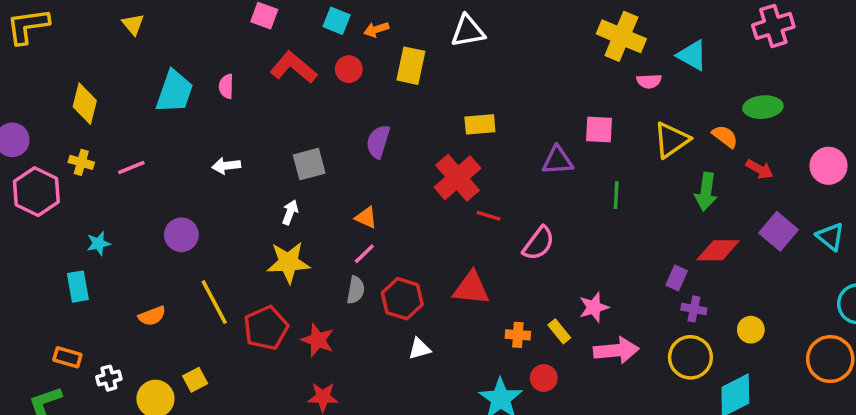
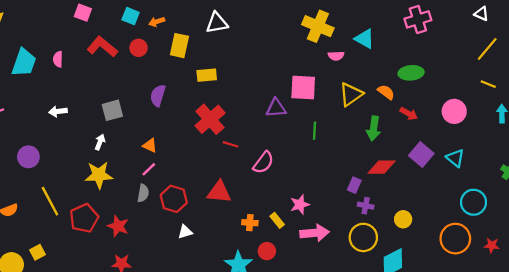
yellow rectangle: (480, 124) -> (207, 75), moved
pink square: (599, 130) -> (303, 88), size x1.4

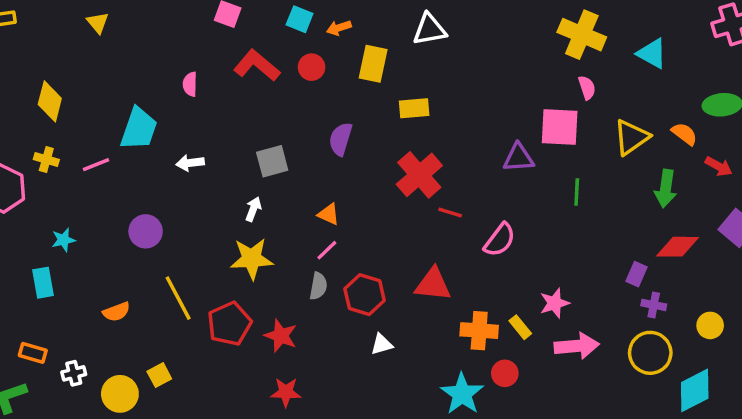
pink semicircle: (336, 56) -> (587, 88), moved, turned -105
cyan trapezoid: (24, 63) -> (139, 129), moved
orange cross: (250, 223) -> (479, 331), size x1.5

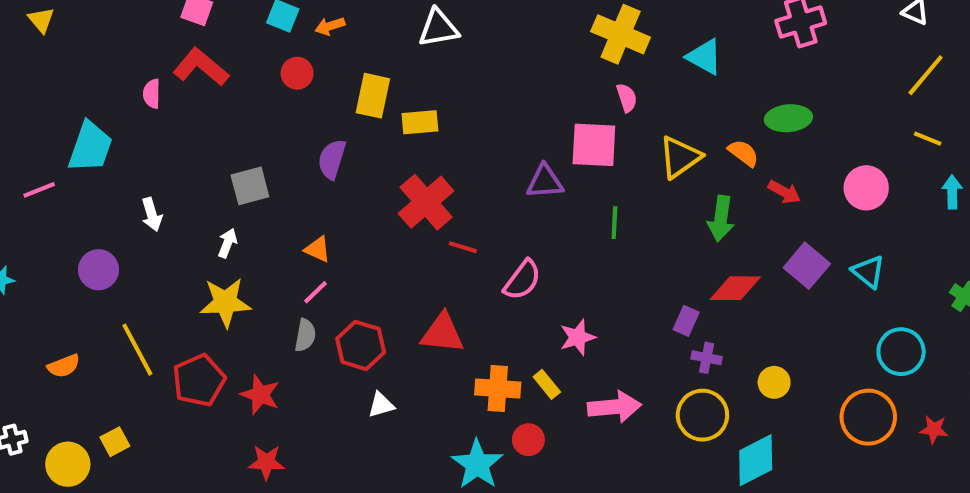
yellow rectangle: (373, 64) -> (373, 96), moved
red L-shape: (257, 65) -> (201, 67), moved
white arrow: (190, 163) -> (152, 214), moved, turned -100
pink star: (554, 303) -> (578, 337), moved

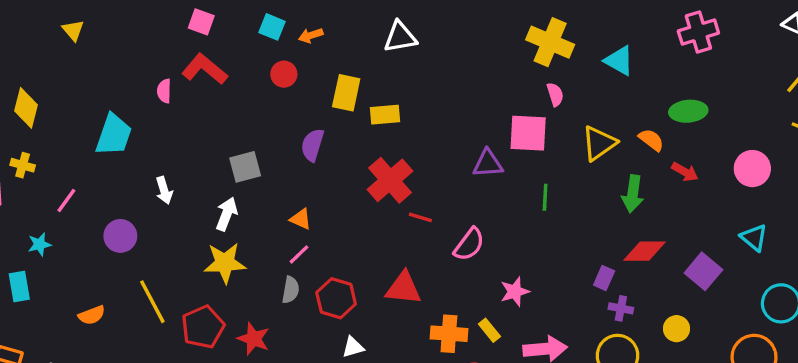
pink line: (39, 190) -> (66, 201), moved, turned -32
white arrow: (227, 243) -> (227, 214), size x1.4
purple square: (807, 266) -> (703, 271), moved

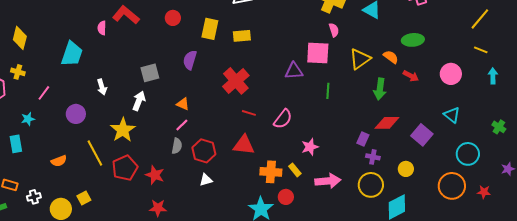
yellow rectangle: (385, 115) -> (242, 36), moved
red line: (420, 217) -> (249, 113), moved
yellow star: (225, 263) -> (123, 130), moved, turned -30
white triangle: (353, 347) -> (206, 180), moved

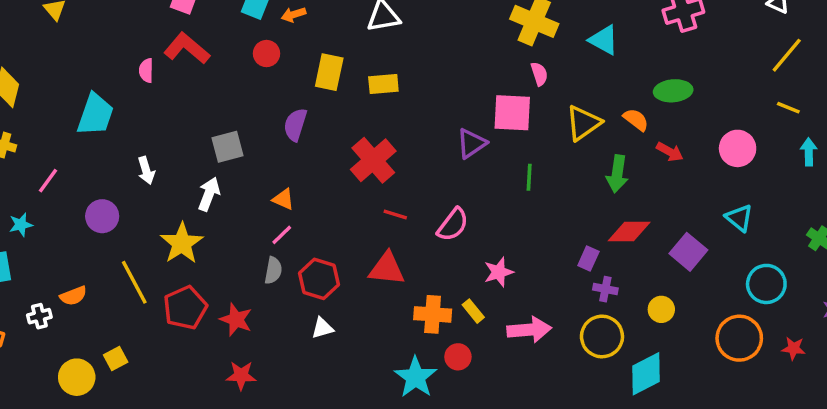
purple triangle: (294, 71) -> (472, 143), turned -30
white cross: (34, 197) -> (39, 316), moved

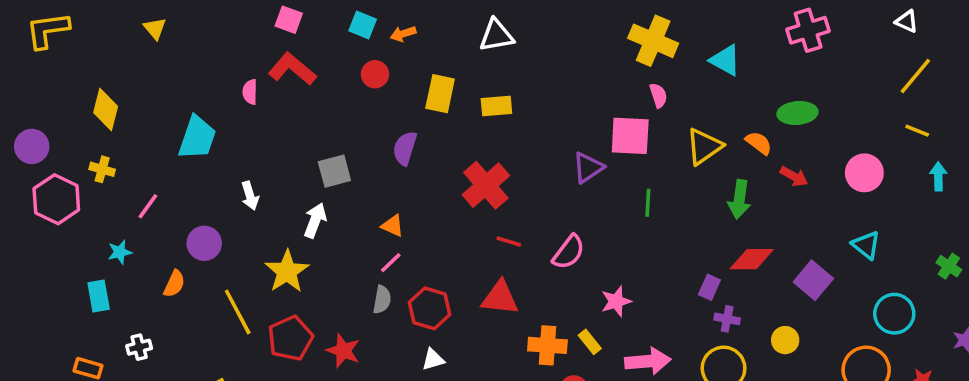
orange semicircle: (73, 296) -> (174, 284), moved, turned -44

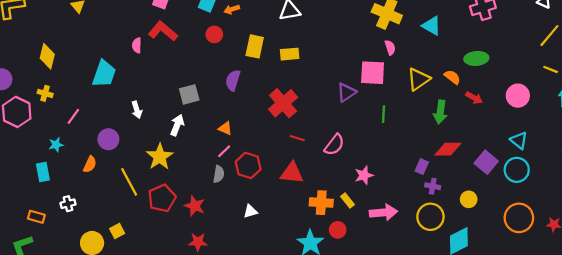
red hexagon: (430, 308) -> (248, 165), moved
cyan circle: (894, 314) -> (517, 170), moved

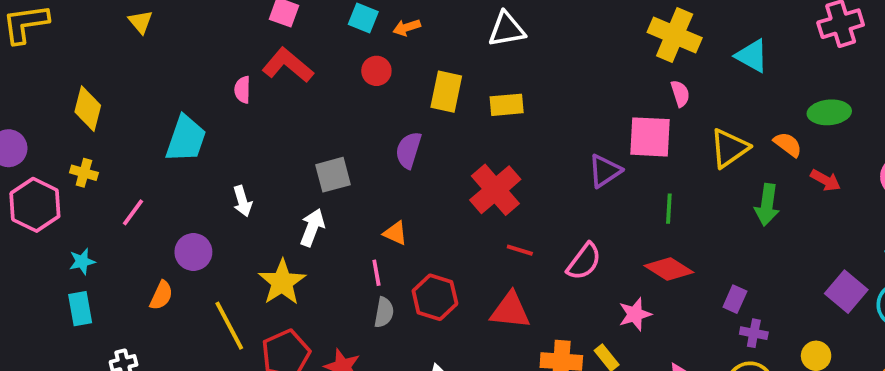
cyan star: (56, 145) -> (82, 261), moved
red diamond: (448, 149) -> (669, 269), moved, turned 32
pink line: (224, 151) -> (376, 273), moved, turned -56

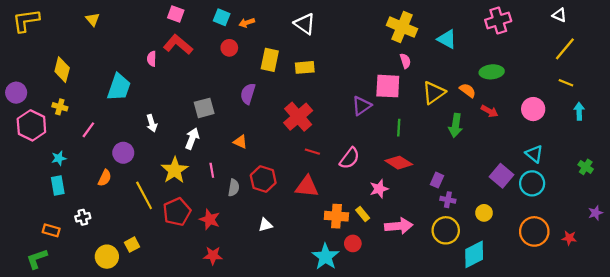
white triangle: (507, 29) -> (305, 24), turned 45
pink line: (376, 273) -> (212, 170), moved

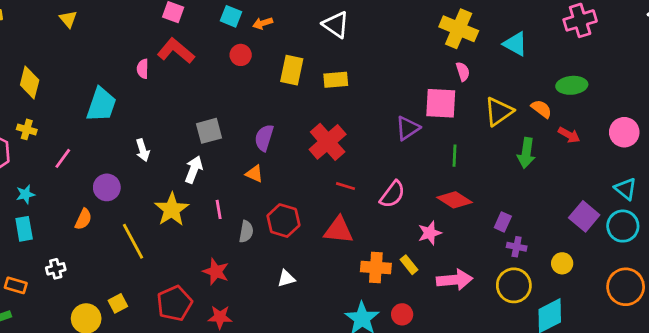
purple semicircle: (248, 94) -> (264, 138), moved
red pentagon: (177, 212) -> (174, 303), moved
red circle: (353, 243) -> (402, 314), moved

